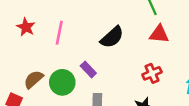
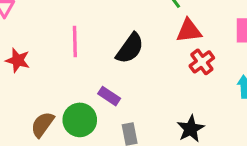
pink line: (59, 33) -> (75, 41), moved
red cross: (152, 73) -> (202, 62), moved

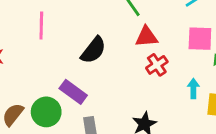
pink line: (75, 41) -> (41, 26), moved
purple rectangle: (109, 96) -> (73, 92), size x1.4

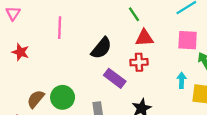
red cross: (157, 65) -> (139, 62), moved, turned 30
purple rectangle: (73, 92) -> (115, 78), moved

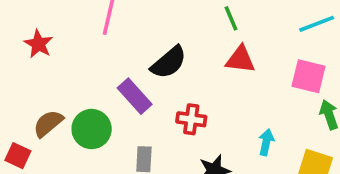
red cross: (139, 62) -> (191, 119), moved
purple rectangle: (115, 78) -> (135, 96), moved
cyan arrow: (182, 80) -> (266, 142), moved

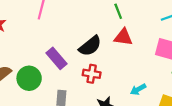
black semicircle: (169, 62) -> (90, 46), moved
cyan arrow: (266, 142) -> (138, 89), turned -133

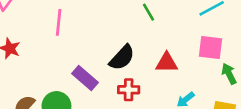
red triangle: (123, 37) -> (167, 63), moved

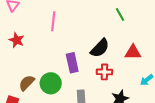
purple rectangle: (85, 78) -> (72, 63), turned 36

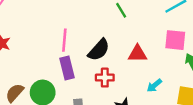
pink line: (53, 21) -> (64, 40), moved

